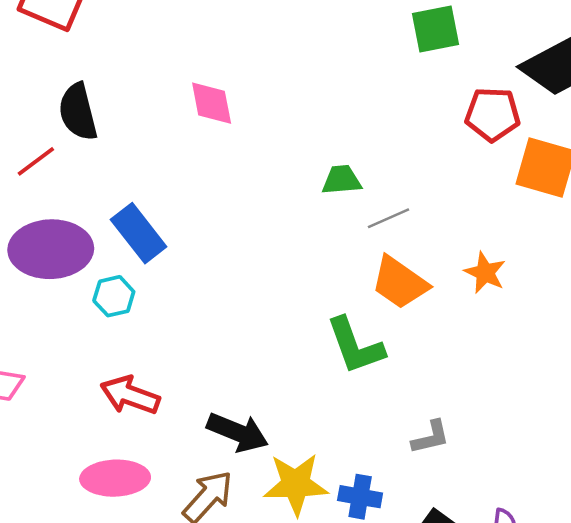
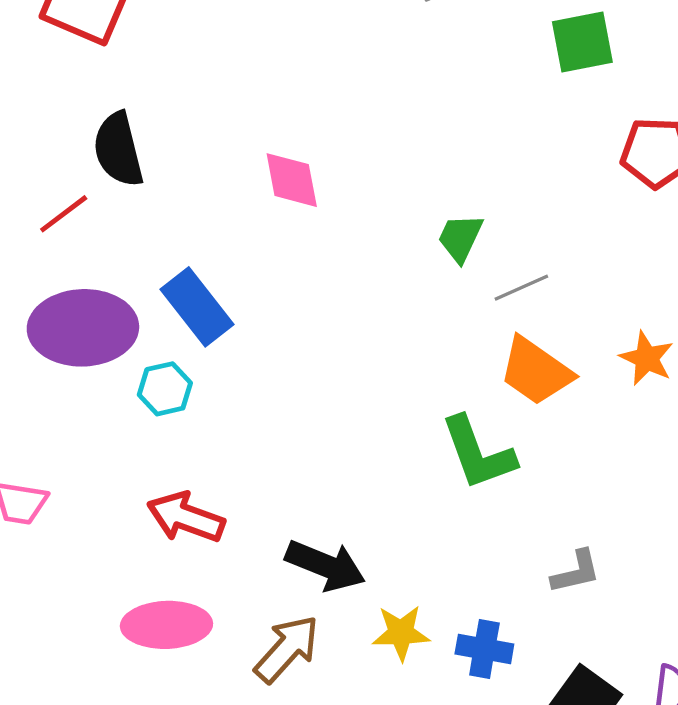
pink diamond: (212, 103) -> (292, 180), moved
green trapezoid: (342, 180) -> (460, 238), turned -60
yellow star: (296, 484) -> (401, 633), size x0.7

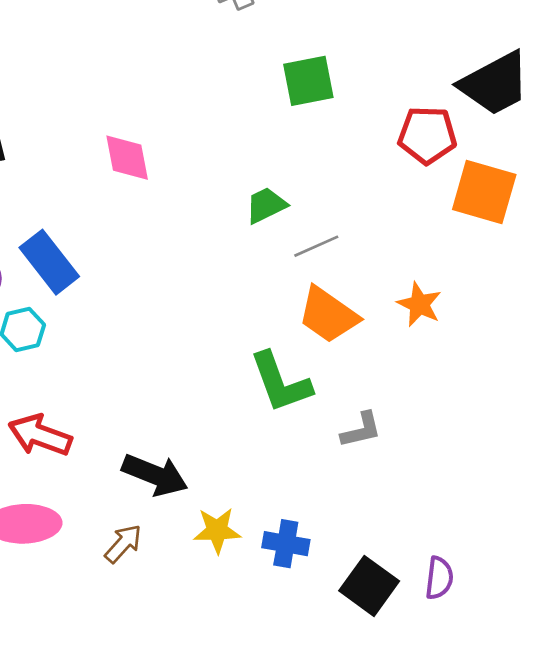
green square: (582, 42) -> (308, 81), moved
green trapezoid: (460, 238) -> (266, 205), turned 39
gray L-shape: (576, 572) -> (361, 430), moved
brown arrow: (287, 649) -> (123, 544), size x0.7

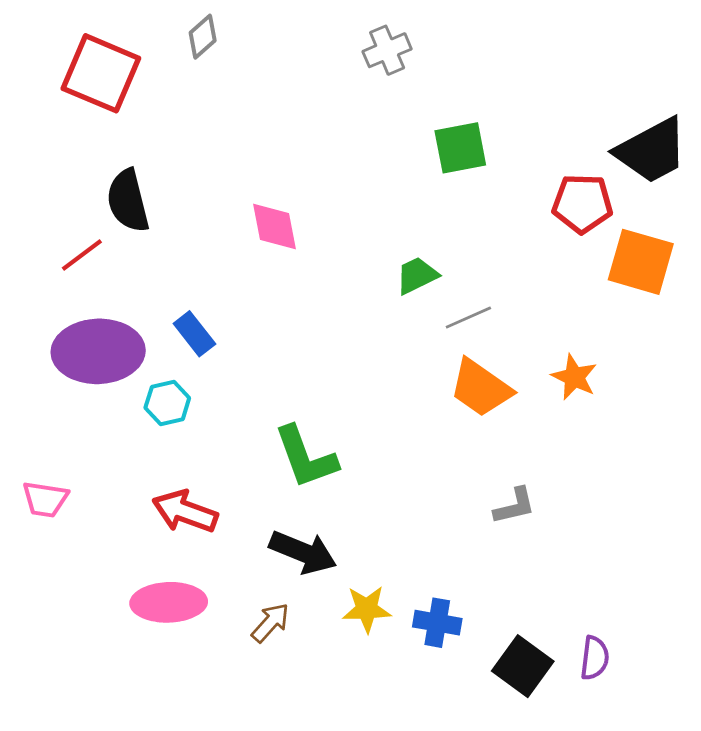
blue rectangle: (49, 262) -> (194, 334), size x0.7
green L-shape: (281, 382) -> (306, 457), moved

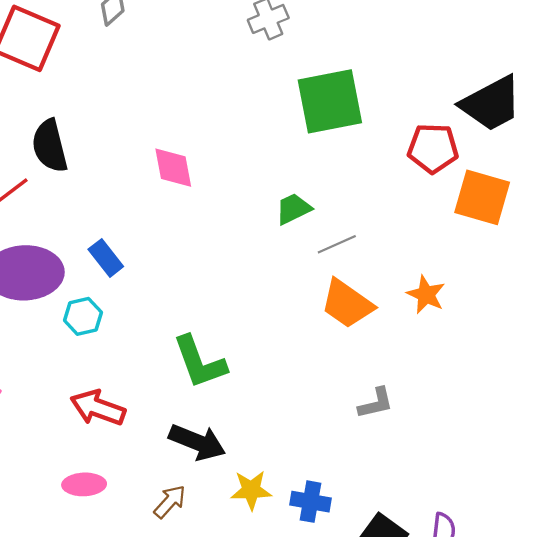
green square: (460, 148) -> (330, 101), size x1.5
pink ellipse: (169, 602) -> (84, 484), size x0.7

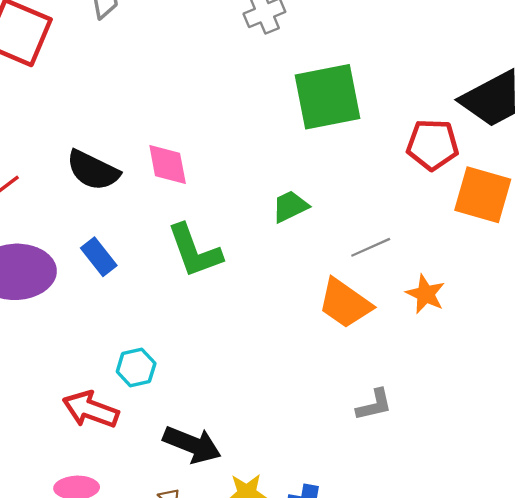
black semicircle: (50, 146) -> (93, 170), moved, turned -50
gray line: (337, 244) -> (371, 247), moved
cyan hexagon: (83, 316) -> (136, 368), moved
green L-shape: (200, 362) -> (194, 251), moved

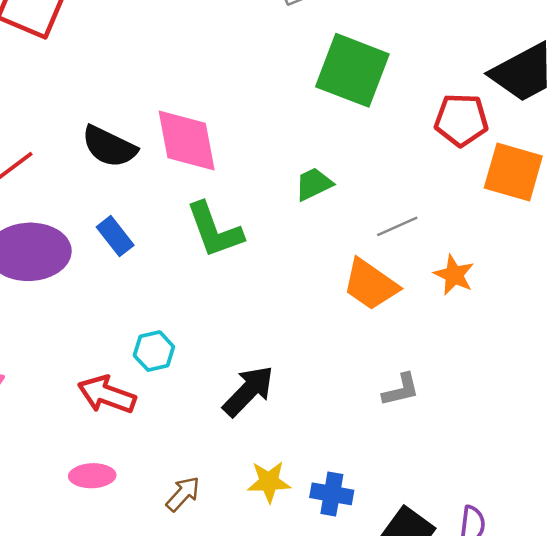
green square: (327, 97) -> (352, 70), turned 32
pink diamond: (168, 164) -> (187, 141), size x1.5
black arrow: (192, 445) -> (248, 391), moved, turned -68

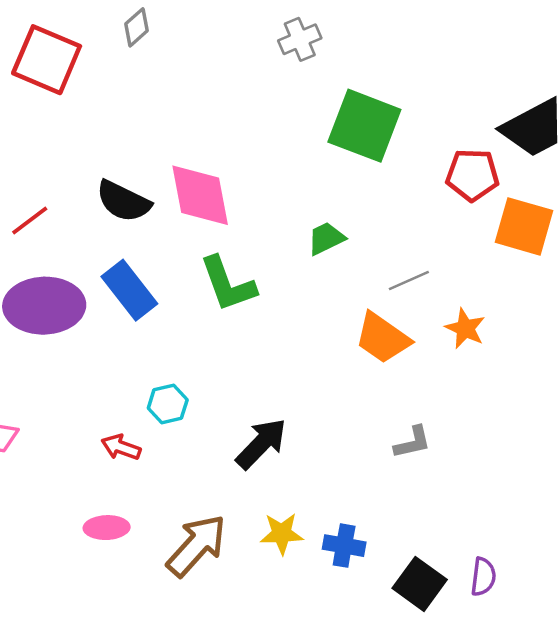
blue rectangle: (115, 236) -> (129, 290), size x1.5
red arrow: (107, 395) -> (121, 447), size x0.7
brown arrow: (183, 494) -> (197, 546), size x1.8

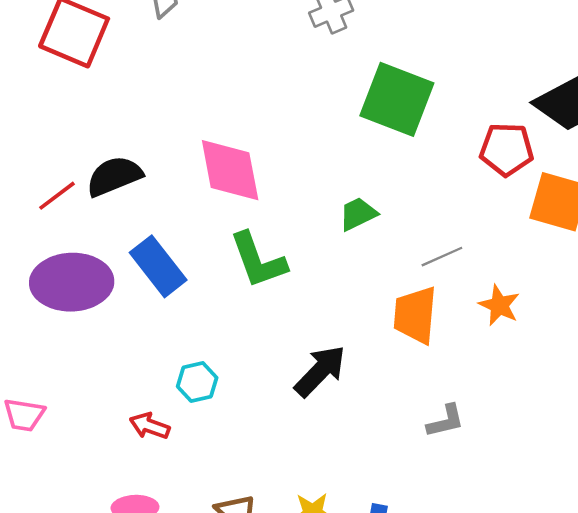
black semicircle: (123, 201) -> (114, 176), moved, turned 132
orange trapezoid: (382, 338) -> (415, 315), turned 60
black arrow: (261, 444) -> (320, 371), moved

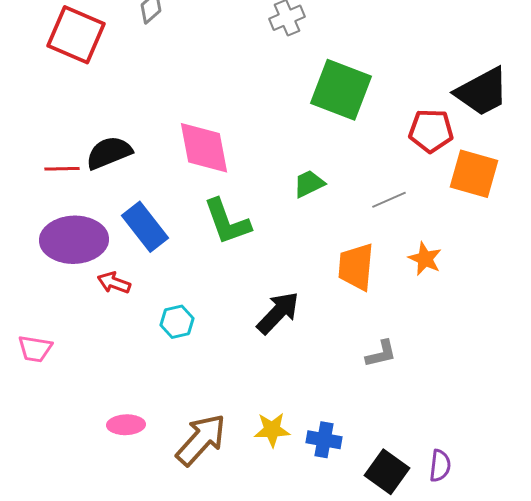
red line: (57, 196) -> (62, 169), turned 36
gray line: (442, 257) -> (389, 200), moved
red arrow: (150, 426) -> (114, 283), moved

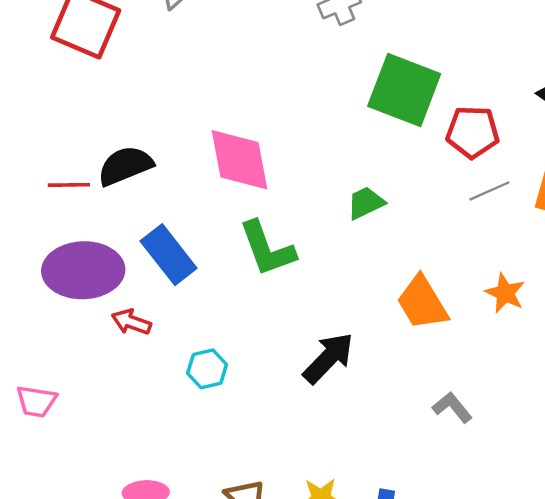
red pentagon: (431, 131) -> (473, 132), moved
gray line: (389, 200) -> (489, 191), moved
orange trapezoid: (356, 267) -> (422, 303), turned -36
gray L-shape: (381, 354) -> (452, 407), turned -116

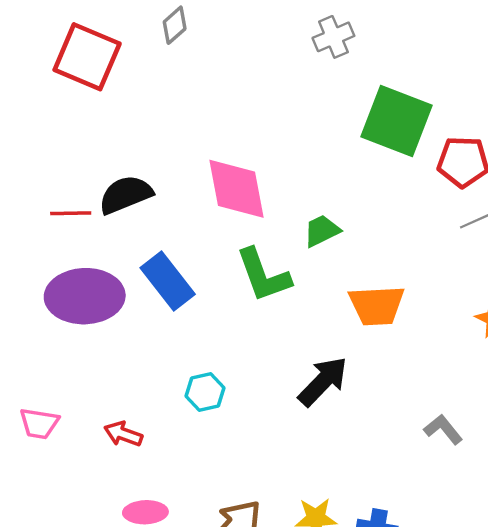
green trapezoid: (366, 203) -> (322, 231), moved
orange trapezoid: (422, 303) -> (377, 306), moved, turned -62
red arrow: (131, 322) -> (123, 434), moved

